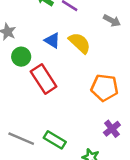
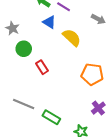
blue triangle: (52, 40) -> (49, 22), moved
red rectangle: (44, 79) -> (42, 67), size x0.6
gray line: (21, 139) -> (24, 104), moved

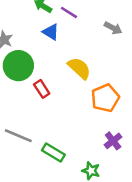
yellow semicircle: (72, 38) -> (79, 68), moved
green circle: (24, 49) -> (18, 66), size x1.5
orange pentagon: (92, 74) -> (105, 98), turned -30

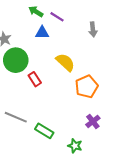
gray arrow: (113, 28) -> (93, 29), turned 56
blue triangle: (51, 32) -> (42, 33), turned -32

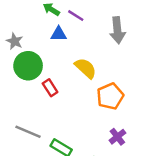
gray arrow: (93, 29) -> (117, 30), size x1.5

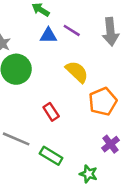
purple line: (76, 16) -> (72, 30), moved
red rectangle: (50, 88) -> (51, 112), moved

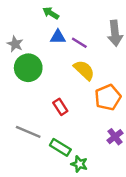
purple line: (72, 30) -> (79, 43), moved
green star: (89, 174) -> (79, 164), moved

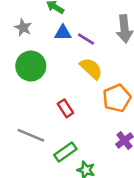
gray star: (15, 44) -> (23, 28), moved
green rectangle: (60, 147) -> (65, 152), turned -66

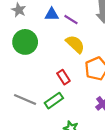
red rectangle: (65, 108) -> (63, 77), moved
green rectangle: (65, 152) -> (54, 101), moved

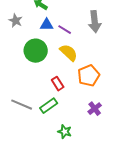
green circle: (25, 42) -> (36, 51), moved

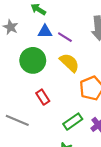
red rectangle: (58, 84) -> (43, 97), moved
green rectangle: (49, 106) -> (73, 122), moved

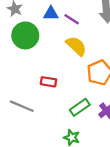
green circle: (33, 60) -> (25, 35), moved
red rectangle: (43, 97) -> (48, 82), turned -48

